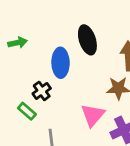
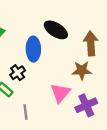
black ellipse: (87, 40) -> (56, 30), turned -40

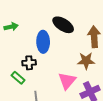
black cross: (18, 73) -> (29, 63), turned 32

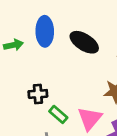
blue ellipse: (43, 42) -> (45, 31), moved
green rectangle: (18, 78) -> (58, 114), moved

